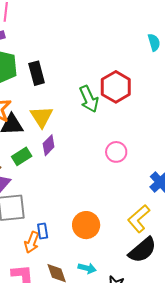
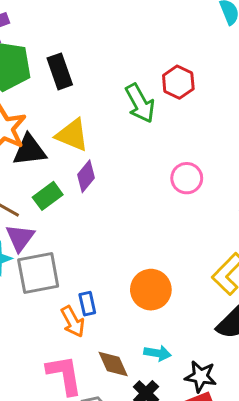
red hexagon: (116, 87) -> (178, 82), size x0.7
yellow triangle: (42, 117) -> (72, 135), turned -30
orange arrow: (32, 242) -> (73, 322), turned -45

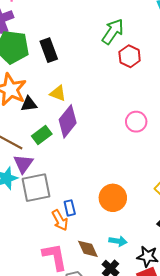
green arrow: (140, 103) -> (113, 31), moved, turned -116
yellow triangle: (72, 135) -> (58, 93), size x0.7
black triangle: (29, 150) -> (29, 104), size x0.7
purple diamond: (86, 176) -> (68, 121), size x1.5

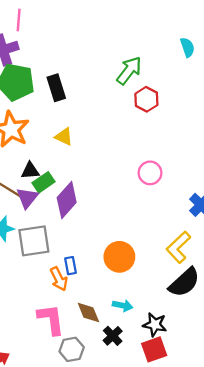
black triangle: (29, 104) -> (30, 171), moved
purple diamond: (68, 121) -> (67, 200), moved
purple triangle: (23, 164) -> (27, 198), moved

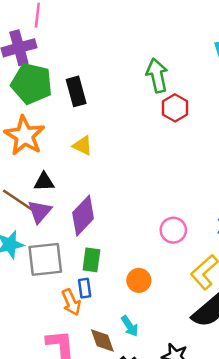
green arrow: (129, 71) -> (157, 75), turned -52
pink circle: (150, 173) -> (173, 230), moved
green rectangle: (43, 182) -> (91, 260), moved, turned -50
orange circle: (119, 257) -> (139, 280), size x0.7
cyan arrow: (123, 306) -> (130, 326), moved, turned 42

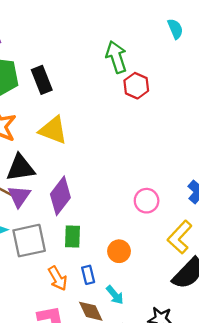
yellow triangle: (83, 146) -> (53, 130), size x1.5
black triangle: (44, 182) -> (20, 168), size x1.5
blue rectangle: (85, 288) -> (88, 275), moved

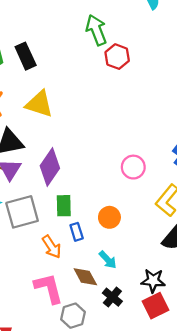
blue rectangle: (88, 275) -> (77, 232), moved

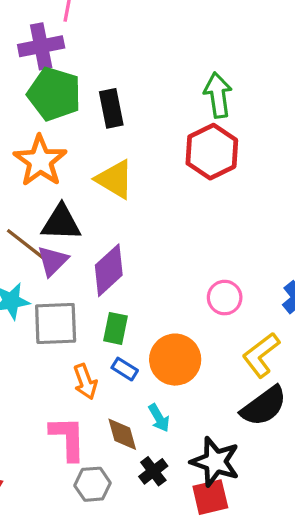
red hexagon: (117, 57) -> (212, 152), moved, size x1.5
orange circle: (109, 217) -> (175, 360), size x1.6
blue rectangle: (77, 232) -> (125, 369), turned -54
black star: (153, 281) -> (215, 462), size x1.4

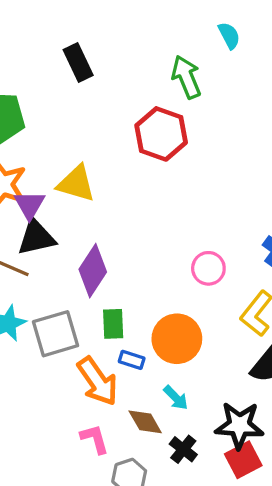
green arrow: (218, 95) -> (186, 77), moved
black rectangle: (111, 108) -> (78, 63), moved
purple triangle: (53, 261) -> (29, 205), moved
orange arrow: (85, 382) -> (98, 381), size x1.5
pink L-shape: (68, 438) -> (95, 439), size x0.7

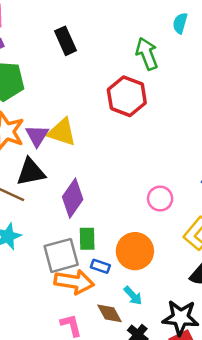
cyan semicircle: (229, 35) -> (180, 23), turned -138
purple triangle: (29, 205) -> (37, 136), moved
gray square: (55, 334) -> (61, 255), moved
orange arrow: (98, 381) -> (74, 282), turned -48

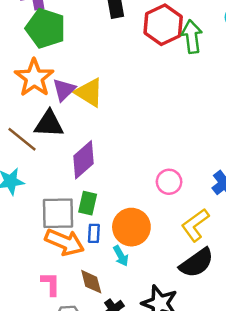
red hexagon: (127, 96) -> (163, 25), moved
blue rectangle: (100, 266) -> (94, 233), turned 60
cyan arrow: (133, 296) -> (121, 256), moved

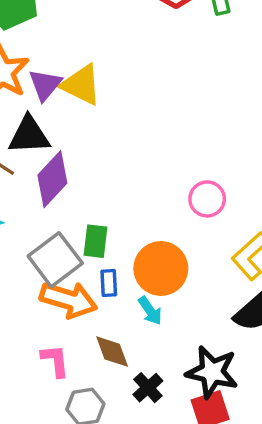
purple diamond: (83, 160) -> (52, 179), moved
gray square: (58, 213) -> (55, 260), turned -30

